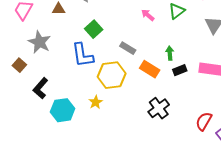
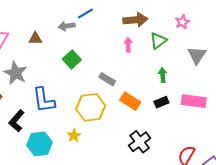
pink arrow: (148, 15) -> (128, 45), turned 48
green arrow: (170, 53) -> (163, 75), moved
blue L-shape: (83, 55) -> (44, 100), moved

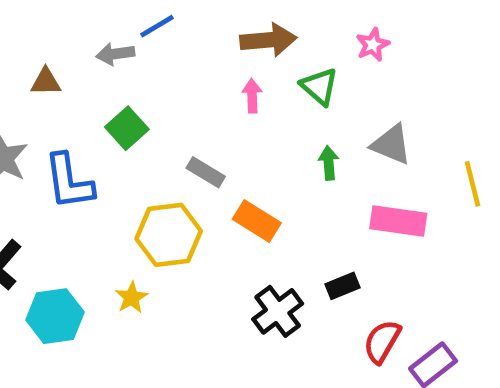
green triangle: (158, 41) -> (319, 86), turned -42
gray triangle: (197, 55) -> (391, 144), moved, turned -42
blue L-shape: (44, 100) -> (69, 182), moved
black rectangle: (161, 102) -> (343, 286), moved

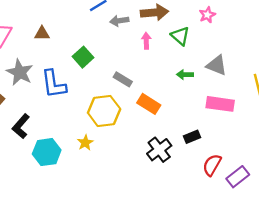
gray arrow: (115, 54) -> (119, 21), moved
green arrow: (329, 163) -> (185, 75), turned -84

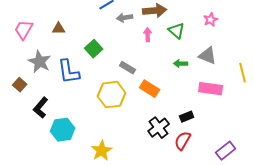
pink star: (207, 15) -> (211, 20), moved
yellow star: (85, 143) -> (102, 151), moved, size x1.5
red semicircle: (212, 165) -> (183, 141), moved

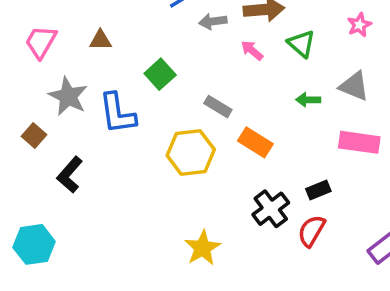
pink arrow: (148, 35) -> (252, 50), turned -48
cyan hexagon: (63, 130) -> (34, 244), moved
yellow star: (102, 151) -> (203, 248), moved

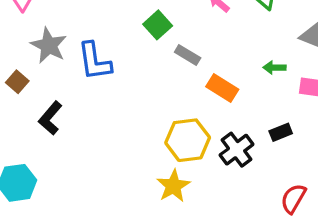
green square: (160, 74) -> (158, 25), moved
green arrow: (308, 100) -> (274, 68), moved
yellow hexagon: (191, 153) -> (188, 140), moved
red semicircle: (312, 231) -> (293, 199), moved

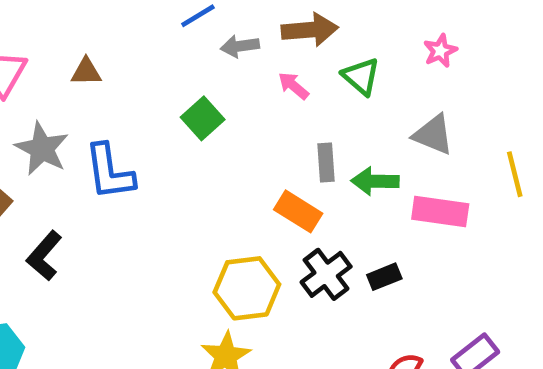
gray rectangle: (188, 55) -> (326, 163), moved, turned 55
green arrow: (274, 68) -> (375, 181), size x1.4
black cross: (237, 150) -> (326, 274), moved

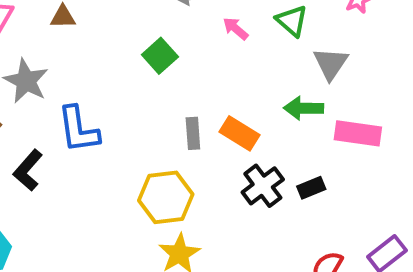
gray triangle: (433, 135) -> (331, 64), moved, turned 42
gray rectangle: (326, 163) -> (193, 133), moved
blue L-shape: (109, 172) -> (78, 129), moved
yellow hexagon: (247, 288) -> (166, 197), moved

